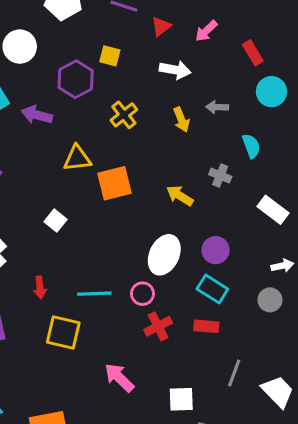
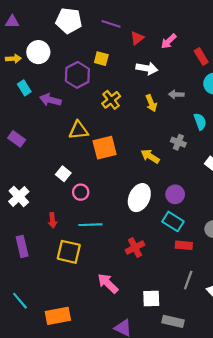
pink circle: (142, 294) -> (81, 192), moved
red rectangle: (206, 326) -> (184, 245), moved

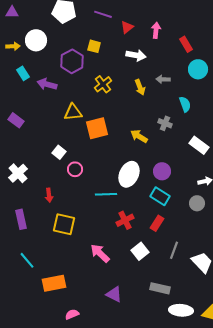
pink arrow: (169, 41) -> (156, 30), turned 140
cyan line: (90, 225) -> (106, 194), moved
red rectangle: (184, 245) -> (157, 223), moved, turned -63
white square: (151, 299) -> (140, 251), moved, turned -36
cyan line: (20, 301) -> (27, 260), moved

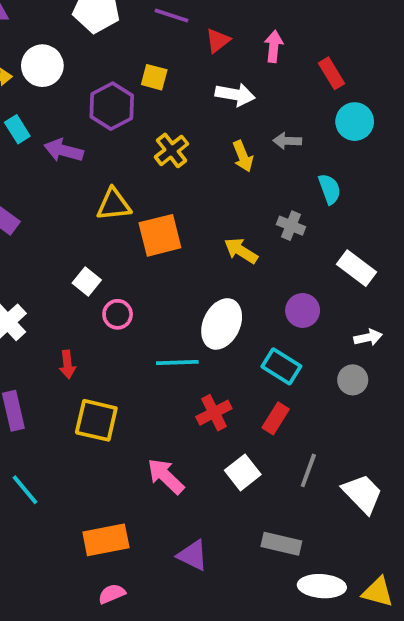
purple circle: (162, 171) -> (303, 310), moved
orange rectangle: (54, 283) -> (106, 540), moved

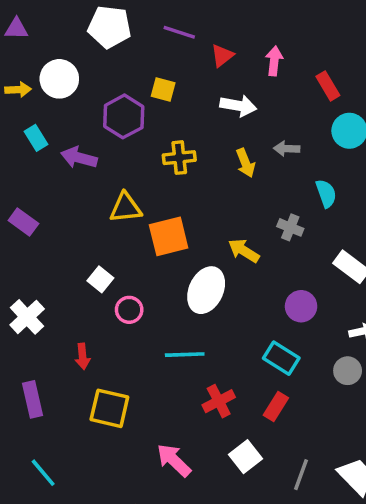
yellow cross: (172, 150) -> (179, 158), turned 32
white ellipse: (222, 324) -> (206, 290), moved
gray line: (308, 470) -> (301, 475), moved

